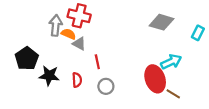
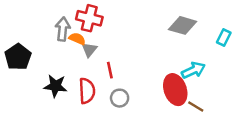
gray triangle: (79, 44) -> (89, 50), turned 40
black pentagon: (27, 59) -> (18, 57), moved
red semicircle: (77, 80) -> (87, 91), size x1.5

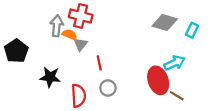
cyan rectangle: (224, 38) -> (192, 30), moved
red semicircle: (87, 91) -> (78, 96), moved

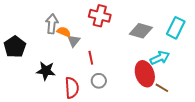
red cross: (81, 16) -> (100, 16), moved
gray diamond: (165, 23) -> (141, 31), moved
cyan rectangle: (192, 30) -> (176, 28), size x1.5

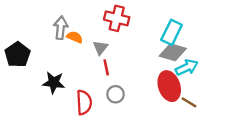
cyan rectangle: (176, 28) -> (172, 32), moved
gray diamond: (141, 31) -> (173, 52), moved
gray triangle: (74, 41) -> (100, 48), moved

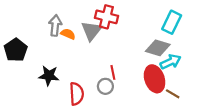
cyan rectangle: (172, 32) -> (172, 22), moved
gray triangle: (100, 48) -> (91, 31), moved, size x1.5
red line: (106, 67) -> (113, 72), moved

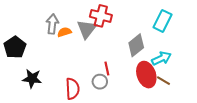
orange semicircle: (68, 34) -> (64, 32), turned -40
gray diamond: (158, 48) -> (136, 45), moved, turned -55
black star: (49, 76) -> (32, 79), moved
brown line: (173, 94) -> (164, 81), moved

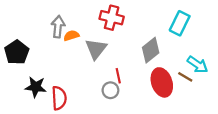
gray triangle: (87, 29) -> (96, 49), moved
cyan arrow: (161, 58) -> (198, 65), moved, turned 60
brown line: (164, 81) -> (185, 77), moved
red semicircle: (73, 89) -> (59, 98), moved

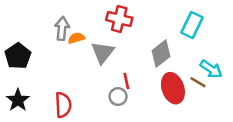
black star: (36, 87) -> (18, 100), moved, turned 30

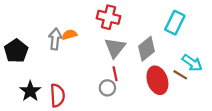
gray arrow: (62, 29) -> (55, 39), moved
gray triangle: (103, 52) -> (115, 48), moved
black star: (18, 100) -> (30, 91), moved

